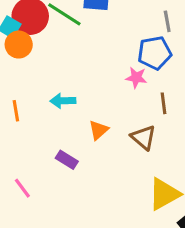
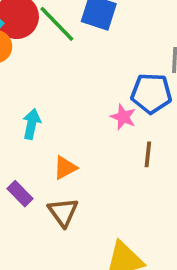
cyan arrow: (63, 101) -> (32, 124), turned 90
brown triangle: (143, 138) -> (63, 212), moved

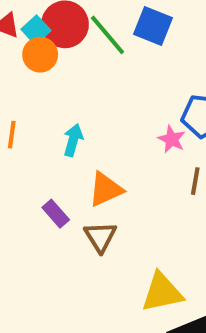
orange triangle: (65, 168) -> (106, 189), size x1.4

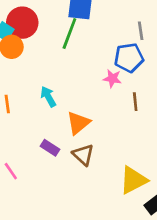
green line: (107, 35) -> (69, 33), moved, turned 76
cyan arrow: (73, 140) -> (48, 97), turned -30

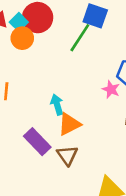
cyan arrow: (48, 97) -> (57, 105), moved
purple rectangle: (50, 148) -> (37, 142), size x1.5

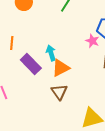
purple rectangle: (37, 142) -> (31, 64), moved

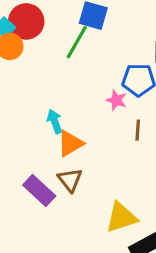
purple rectangle: (31, 64) -> (39, 190), moved

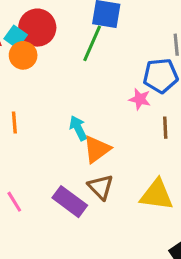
yellow triangle: (121, 217) -> (157, 195), moved, turned 32

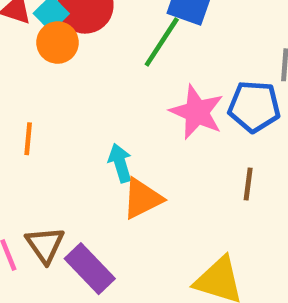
pink star: (140, 99) -> (197, 112), moved, size x1.6
brown triangle: (101, 187) -> (45, 245), moved

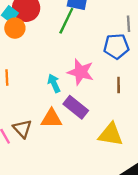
pink star: (197, 112) -> (81, 72), moved
orange triangle: (142, 199) -> (51, 119), moved, turned 35
purple rectangle: (90, 269) -> (76, 107), moved

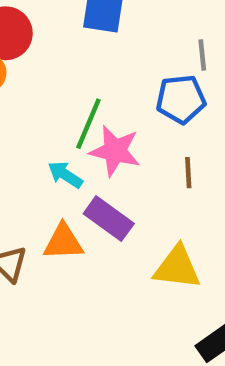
green line: (66, 21) -> (88, 124), moved
cyan arrow: (54, 83) -> (65, 175), turned -30

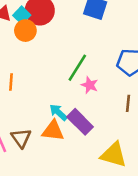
pink star: (115, 151) -> (90, 85), size x0.6
cyan arrow: (65, 175) -> (58, 112), moved

